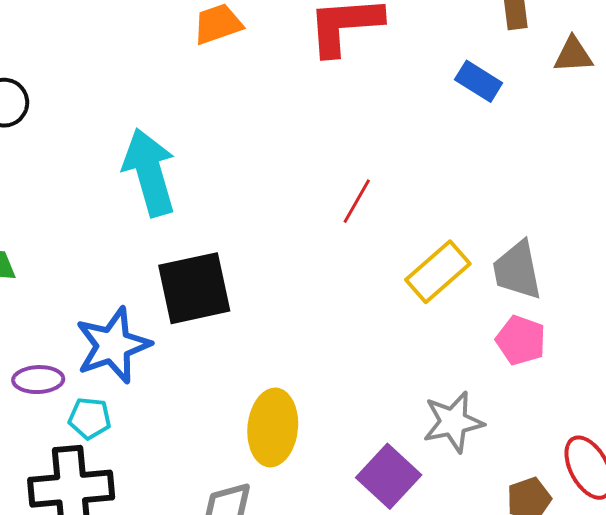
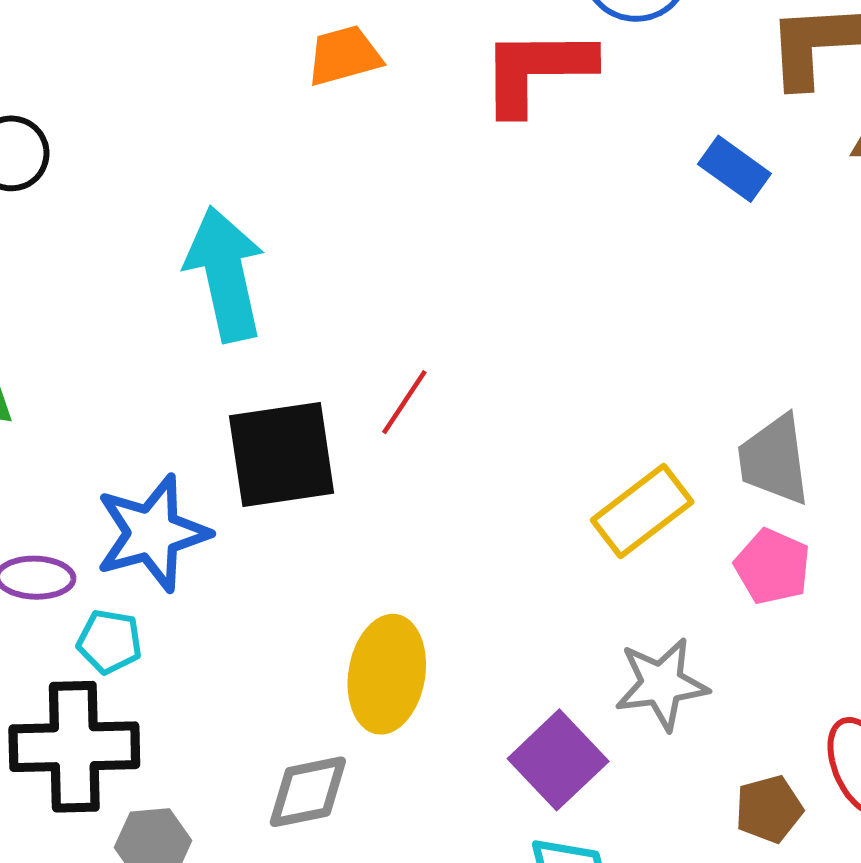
red line: (357, 201) -> (404, 402), moved
yellow rectangle: (438, 272) -> (642, 511), moved

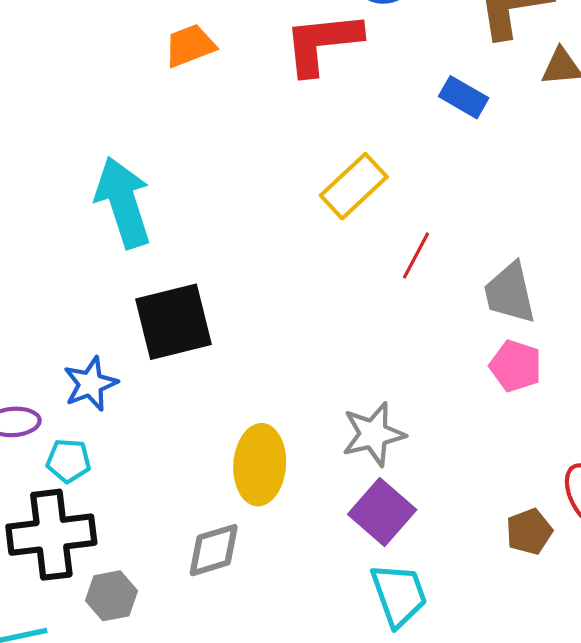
red line: (404, 402) -> (416, 255), moved
yellow rectangle: (642, 511) -> (354, 186), moved
blue star: (152, 533) -> (90, 384), size x0.7
gray star: (662, 684) -> (373, 434), moved

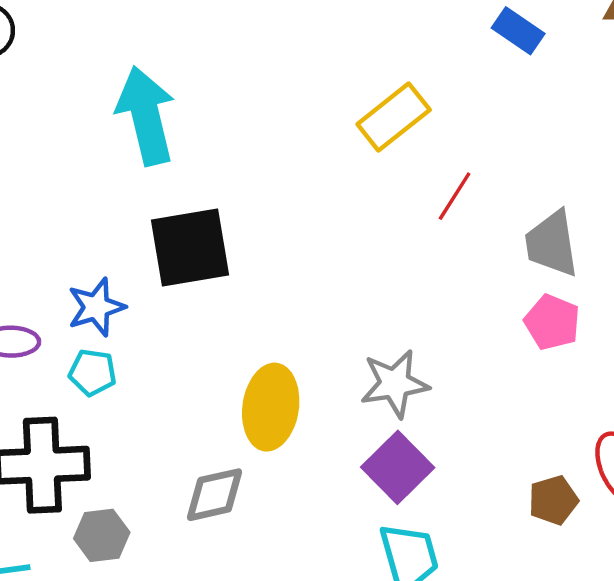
cyan pentagon: (68, 461) -> (93, 372), moved

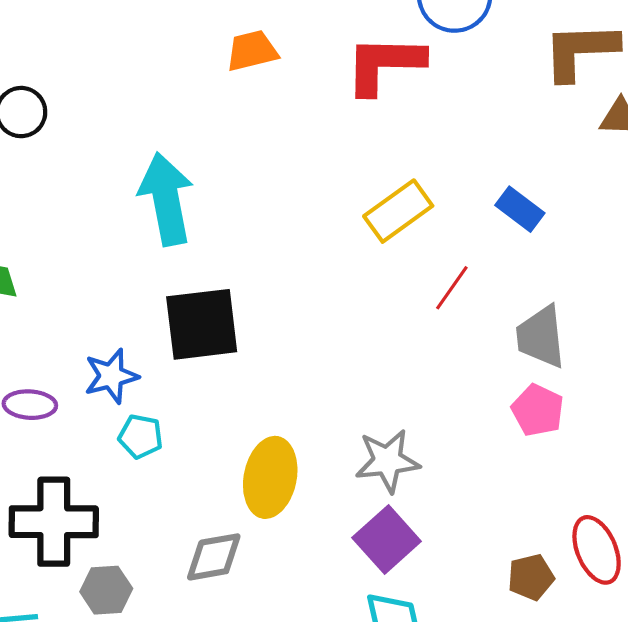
blue rectangle: (518, 31) -> (520, 209), moved
cyan pentagon: (93, 372) -> (141, 436), moved

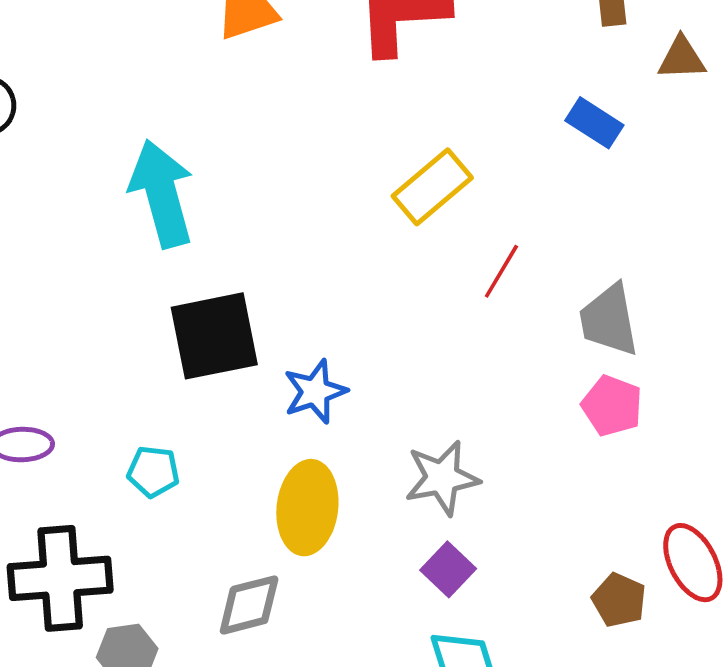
blue rectangle: (520, 209) -> (594, 123), moved
blue star: (111, 376) -> (315, 392), moved
purple square: (387, 540) -> (448, 569), size x0.7
brown pentagon: (531, 577) -> (619, 600), turned -30

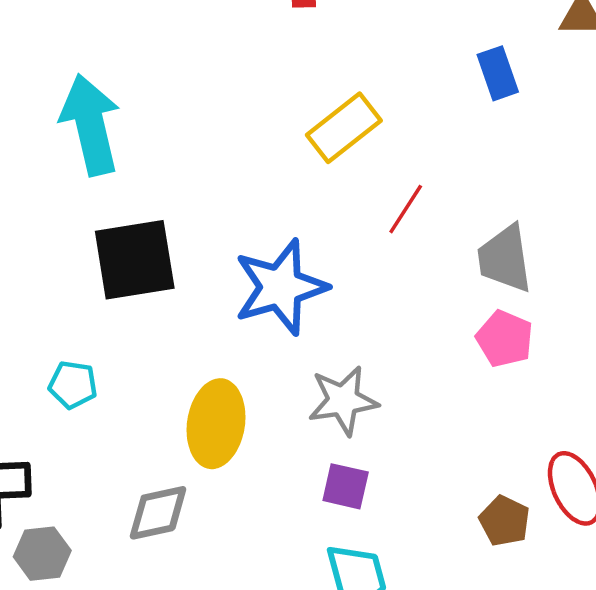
blue rectangle: (594, 123) -> (498, 73), turned 36
blue star: (315, 392) -> (281, 287), moved, size x1.6
purple square: (448, 569) -> (346, 486), turned -33

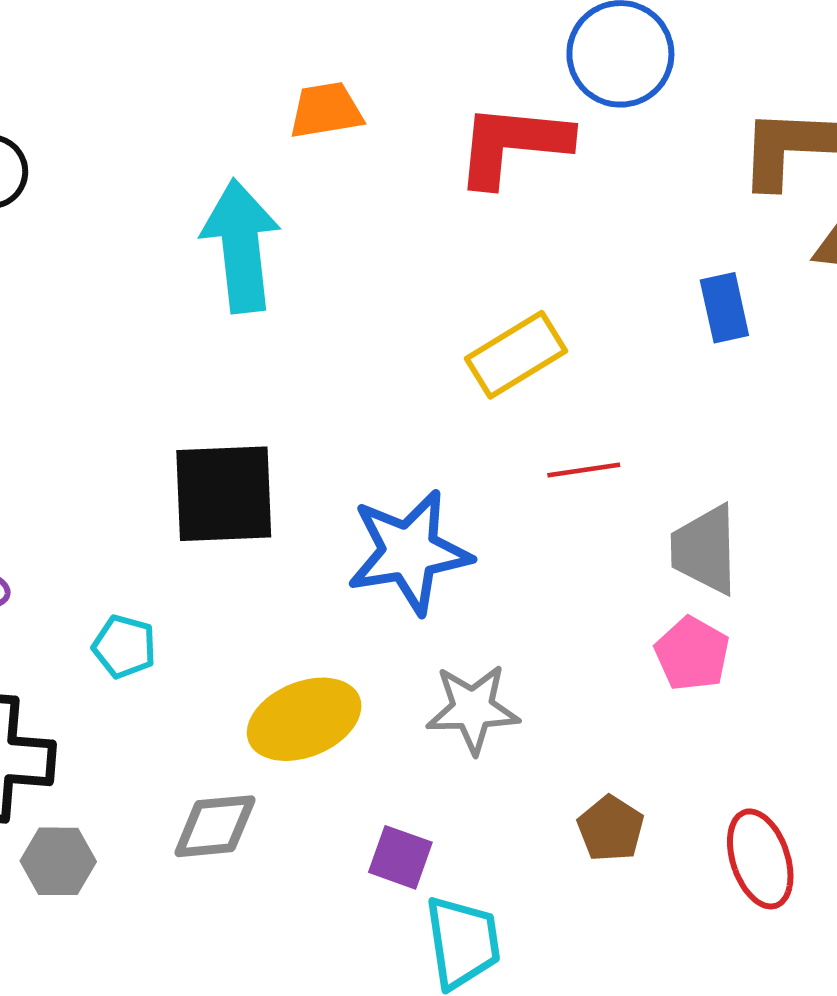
cyan arrow: (90, 125) -> (241, 246), moved
red line: (406, 209) -> (584, 470), turned 42
yellow ellipse: (216, 424) -> (304, 719), turned 52
purple square: (346, 486) -> (400, 857), moved
brown pentagon: (504, 521) -> (611, 829), moved

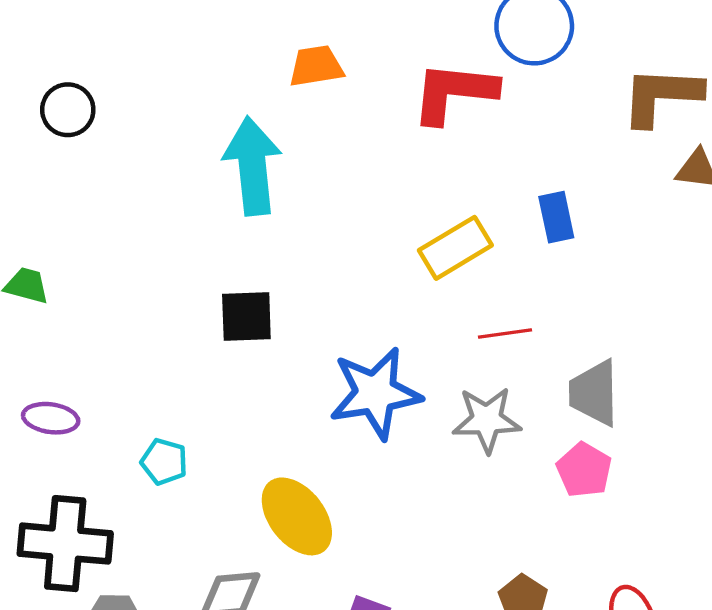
blue rectangle: (724, 308) -> (556, 217), moved
black square: (224, 494) -> (246, 316), moved, size x0.7
gray star: (473, 709) -> (487, 420), moved
yellow ellipse: (304, 719) -> (297, 516), turned 74

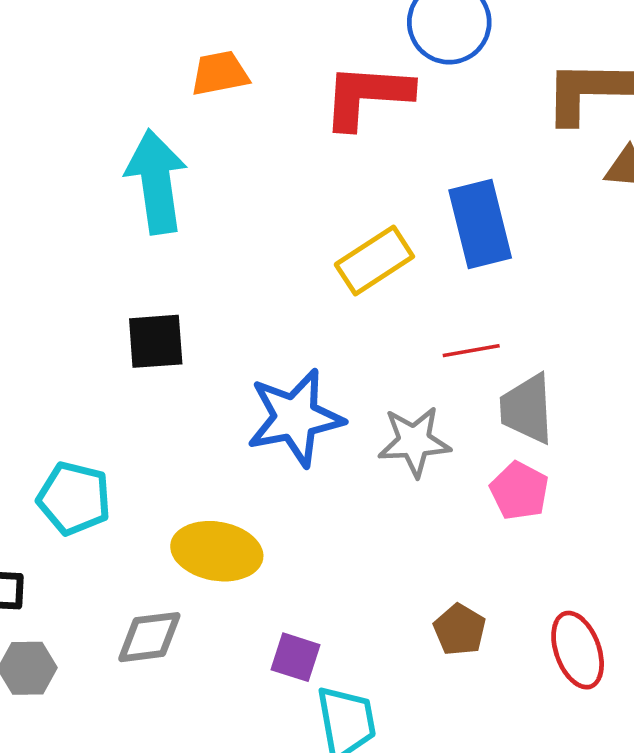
blue rectangle: (556, 217) -> (480, 224), size x1.6
red line: (505, 333) -> (471, 351), moved
cyan pentagon: (164, 462) -> (74, 498), size x1.5
yellow ellipse: (297, 516) -> (217, 551), turned -40

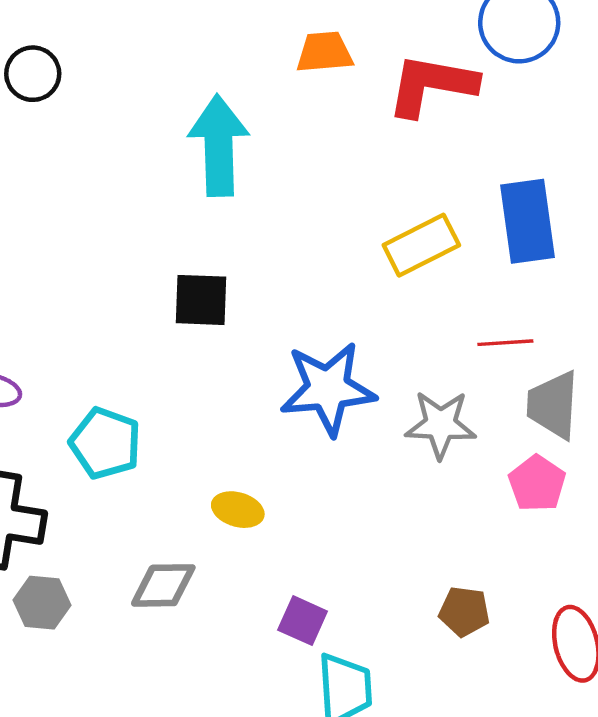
orange trapezoid: (220, 73) -> (324, 52), moved
yellow ellipse: (217, 551) -> (238, 510), size x0.6
brown pentagon: (460, 630) -> (464, 611), turned -30

